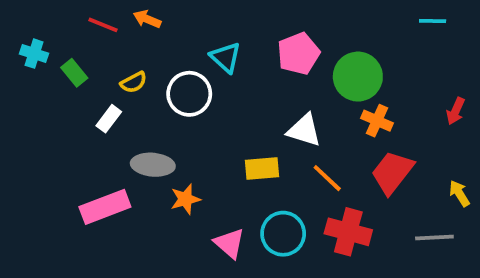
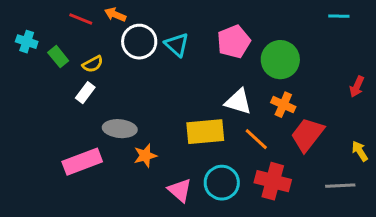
yellow semicircle: (134, 82) -> (93, 64), moved
white circle: (189, 94) -> (139, 42), moved
orange cross: (377, 121) -> (283, 105), moved
yellow rectangle: (262, 169) -> (205, 132), size x1.4

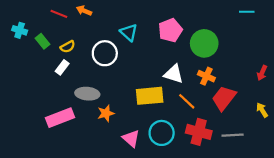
white circle: (139, 42) -> (105, 53), moved
red arrow: (357, 87) -> (262, 73), moved
gray line: (340, 186) -> (233, 135), moved

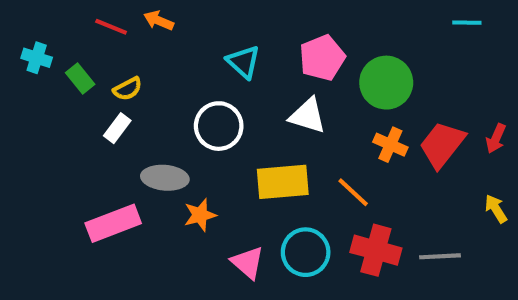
white circle: (105, 53) -> (219, 126), moved
white triangle: (174, 74) -> (308, 116), moved
red trapezoid: (224, 98) -> (442, 145), moved

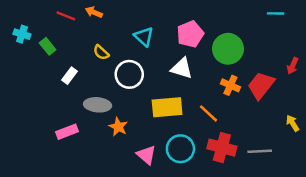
yellow semicircle: (128, 89) -> (101, 52), moved, turned 70
red arrow: (496, 138) -> (293, 66), moved
orange star: (200, 215) -> (118, 127), turned -30
pink rectangle: (113, 223) -> (67, 132), size x0.7

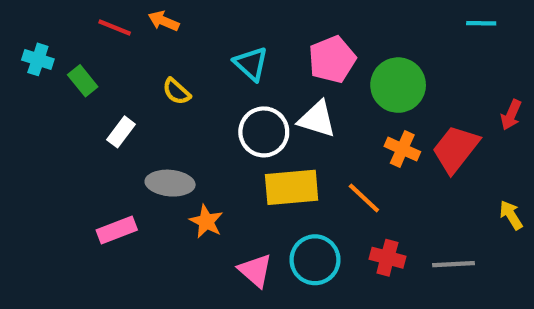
white circle: (129, 74) -> (264, 132), moved
red cross: (222, 148) -> (387, 258), size x0.7

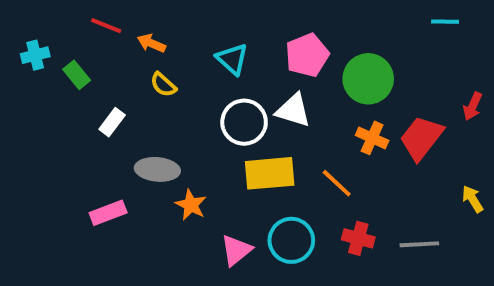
orange arrow: (164, 21) -> (151, 43), moved
cyan cross: (38, 59) -> (35, 55), turned -32
pink triangle: (255, 270) -> (236, 250), turned 40

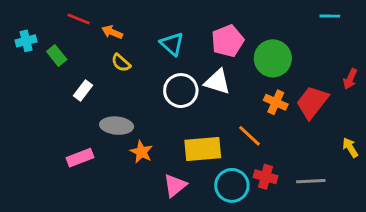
yellow rectangle: (270, 173) -> (203, 149), moved
cyan circle: (291, 240) -> (232, 185), moved

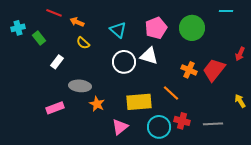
green circle: (273, 58) -> (192, 28), moved

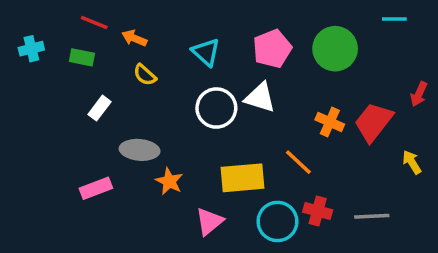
green rectangle: (39, 38) -> (82, 57), moved, turned -40
yellow arrow: (240, 101) -> (412, 162), moved

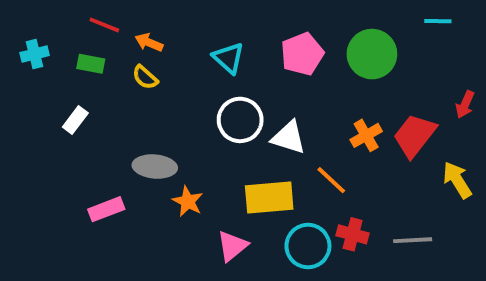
yellow semicircle: (145, 75) -> (145, 77), moved
white triangle: (260, 98) -> (289, 137), moved
white rectangle: (99, 108) -> (75, 120), moved
orange cross: (330, 122) -> (366, 135), turned 36
yellow arrow: (412, 162) -> (457, 180), size x1.4

